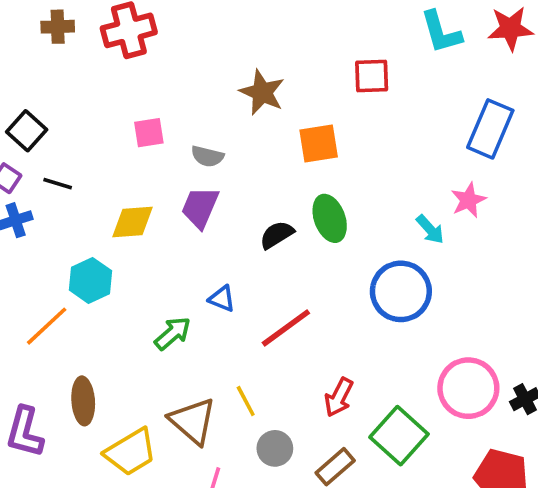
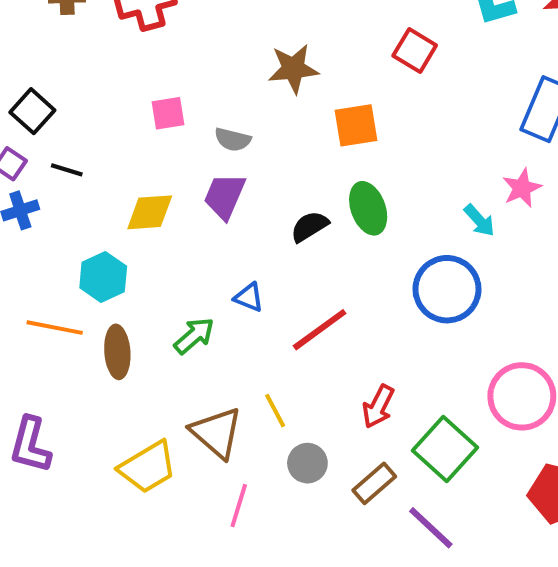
red square: (372, 76) -> (415, 51), turned 33
brown star: (262, 92) -> (293, 69), turned -30
orange line: (47, 326) -> (55, 328), turned 54
brown ellipse: (83, 401) -> (117, 352), moved

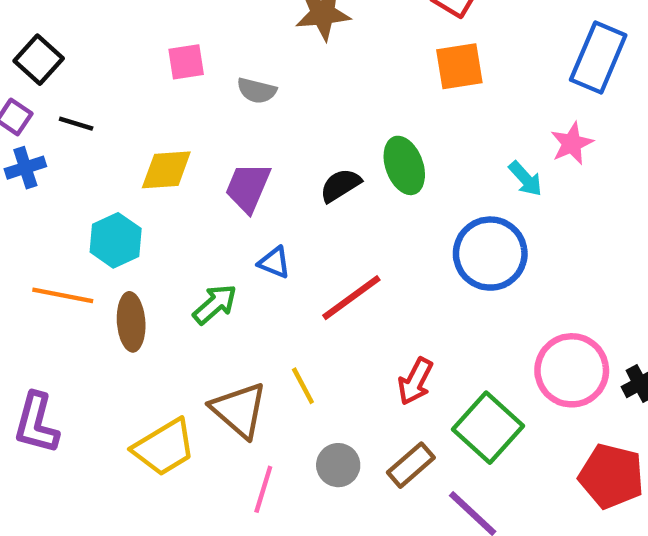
orange square: (356, 125) -> (459, 66), moved
purple trapezoid: (225, 196) -> (248, 187), moved
gray circle: (307, 463) -> (338, 465), moved

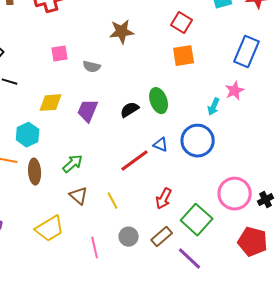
cyan arrow: (525, 179) -> (214, 107), turned 66
blue triangle: (274, 262) -> (161, 145), moved
brown triangle: (239, 410) -> (79, 196), moved, size x0.7
pink line: (263, 489) -> (95, 248), turned -30

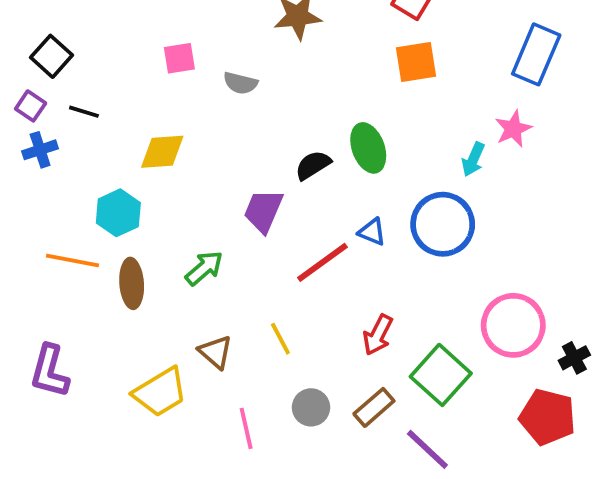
purple trapezoid: (88, 111) -> (263, 211), moved
brown triangle: (79, 196) -> (216, 352), moved
black cross: (266, 200) -> (574, 358), moved

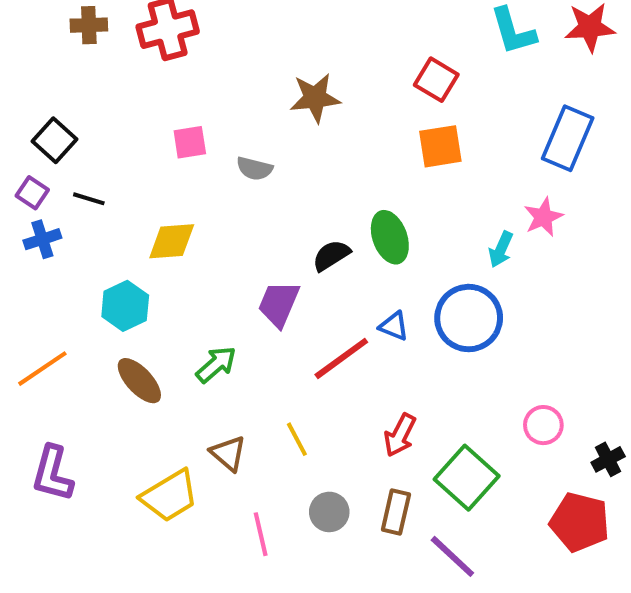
orange line: (73, 260) -> (42, 369), moved, turned -45
brown ellipse: (132, 283) -> (139, 381), turned -39
pink circle: (513, 325) -> (543, 425), size x0.6
brown rectangle: (374, 407) -> (396, 512), turned -36

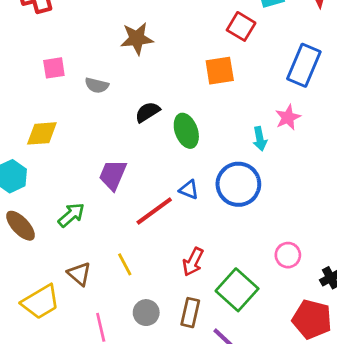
red square: (436, 80) -> (241, 26), moved
cyan arrow: (501, 249) -> (260, 139), turned -35
black semicircle: (331, 255) -> (147, 112), moved

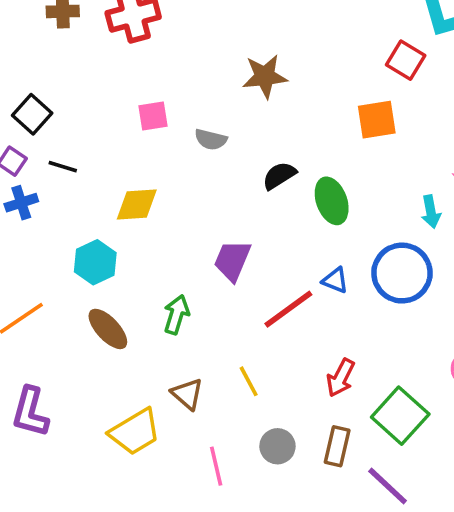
green arrow: (71, 215) -> (176, 315), turned -32

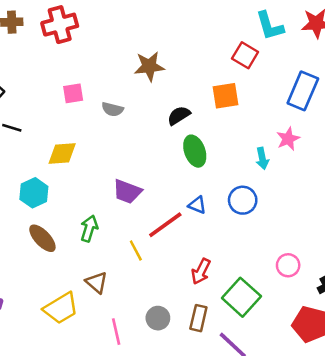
black semicircle: (279, 176) -> (179, 115), moved
purple trapezoid: (232, 260) -> (127, 192), turned -92
blue circle: (402, 273) -> (243, 200), size x0.7
yellow line: (249, 381) -> (136, 251), moved

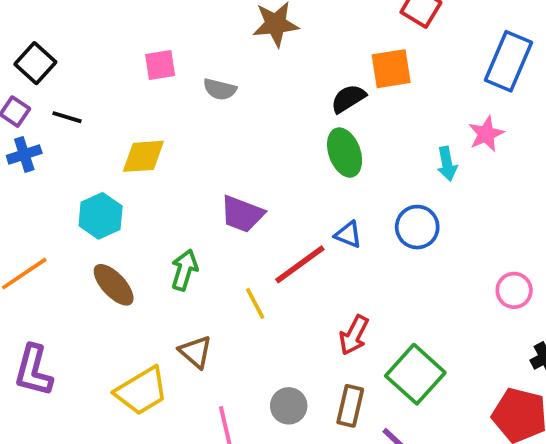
black semicircle: (179, 115) -> (348, 99), moved
pink circle: (288, 265) -> (514, 290), moved

